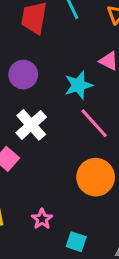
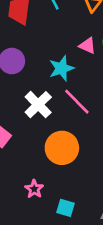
white cross: (31, 125) -> (38, 105), moved
orange circle: (96, 177) -> (62, 148), moved

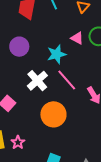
pink star: (34, 189) -> (18, 142), moved

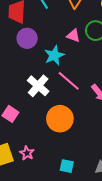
purple circle: (19, 47) -> (27, 38), moved

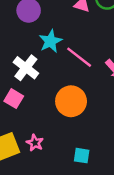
cyan star: (54, 55) -> (50, 41), moved
white cross: (38, 86) -> (26, 68), moved

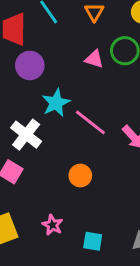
orange circle: (71, 101) -> (80, 176), size x0.6
pink star: (35, 143) -> (52, 225), moved

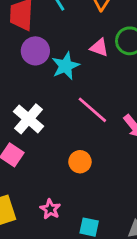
cyan star: (56, 103) -> (66, 66), moved

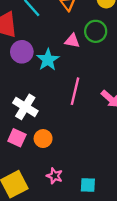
pink line: (92, 110) -> (75, 91), turned 72
orange circle: (80, 162) -> (43, 139), moved

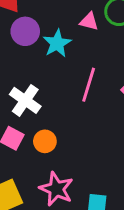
pink star: (55, 176) -> (56, 189), size x1.6

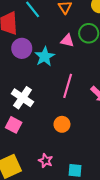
orange circle: (45, 141) -> (62, 124), moved
pink star: (56, 189) -> (46, 161), size x0.6

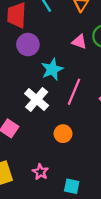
cyan star: (45, 57) -> (52, 69), moved
white cross: (22, 98) -> (37, 99), moved

